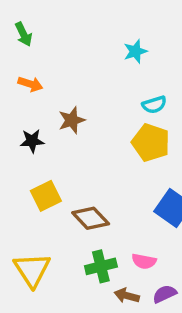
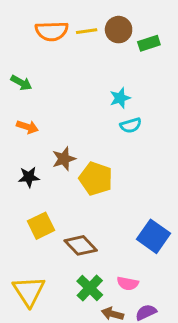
green arrow: (24, 34) -> (21, 83), turned -35
cyan semicircle: (154, 105) -> (131, 125), moved
yellow pentagon: (151, 143) -> (96, 179), moved
green cross: (101, 266) -> (90, 288), turned -32

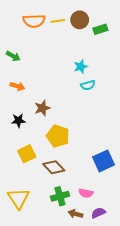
yellow pentagon: (96, 179) -> (58, 136), moved
blue square: (154, 236) -> (104, 161), turned 30
green cross: (90, 288) -> (60, 196), turned 30

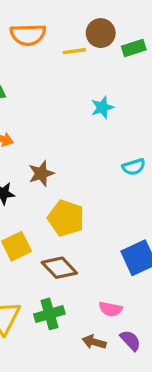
yellow line: (58, 21) -> (74, 51), moved
cyan semicircle: (88, 85) -> (134, 167), moved
green cross: (60, 196) -> (49, 314), moved
purple semicircle: (98, 213) -> (130, 340), turned 72

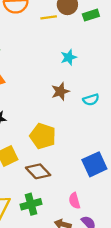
brown star: (41, 174) -> (60, 91), moved
pink semicircle: (111, 309) -> (74, 201), turned 63

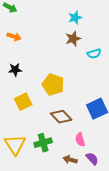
brown star: (60, 91) -> (73, 39), moved
brown diamond: (38, 171) -> (61, 117), moved

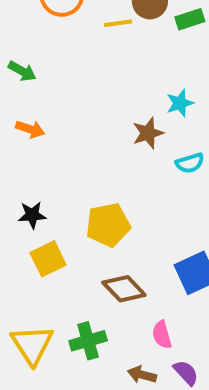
cyan star: (75, 18) -> (180, 103), moved
black star: (15, 70) -> (32, 215), moved
yellow pentagon: (53, 85) -> (108, 225), turned -30

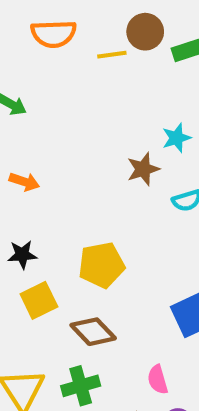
orange arrow: (30, 129) -> (24, 182), moved
brown diamond: (124, 289) -> (93, 332), moved

